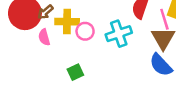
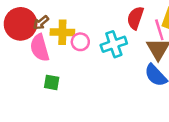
pink semicircle: (44, 37) -> (40, 48), size x1.6
green square: (75, 72) -> (52, 82), moved, turned 35

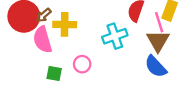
pink circle: (80, 42) -> (82, 64), moved

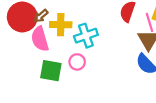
cyan cross: (115, 36) -> (86, 36), moved
green square: (54, 73) -> (51, 71), size x1.5

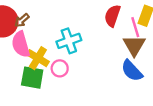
yellow cross: (61, 25) -> (38, 58), moved, turned 30

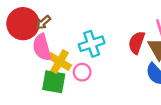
red semicircle: (112, 16) -> (137, 43), moved

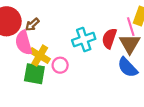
brown arrow: (43, 22) -> (32, 25), moved
cyan cross: (92, 44) -> (84, 39), moved

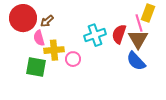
pink semicircle: (24, 43) -> (39, 38), size x0.7
yellow cross: (40, 56) -> (54, 50), turned -36
green square: (34, 74) -> (36, 67), moved

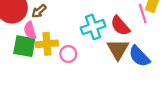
red semicircle: (119, 34) -> (120, 26), turned -60
brown triangle: (138, 39) -> (118, 49), moved
green square: (36, 67) -> (24, 46), moved

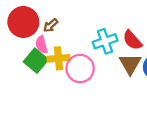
green square: (24, 46) -> (36, 61), turned 30
pink circle: (68, 54) -> (80, 69), size x1.6

